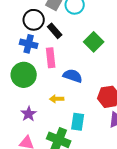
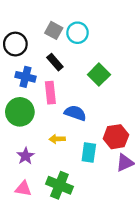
black circle: (34, 20) -> (15, 44), moved
cyan rectangle: (78, 122) -> (89, 153), moved

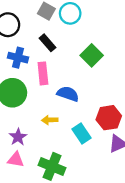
cyan rectangle: (89, 153) -> (81, 134), turned -42
pink triangle: (23, 189) -> (16, 160), moved

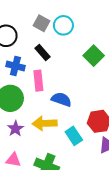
green square: (92, 55) -> (94, 56), moved
yellow arrow: (50, 120) -> (45, 123), size x1.6
purple star: (18, 137) -> (15, 129), moved

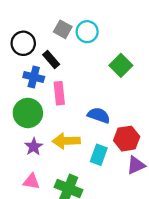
black rectangle: (43, 52) -> (51, 60), moved
blue semicircle: (61, 99) -> (99, 115), moved
cyan rectangle: (74, 136) -> (99, 155), turned 54

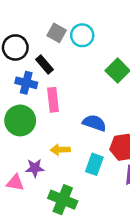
yellow arrow: (66, 141) -> (60, 150), size x0.7
purple star: (34, 147) -> (35, 168), moved, turned 30
pink triangle: (31, 182) -> (15, 183), moved

